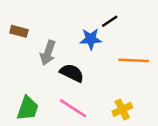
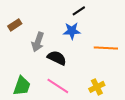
black line: (110, 21) -> (79, 11), moved
brown rectangle: (19, 31) -> (15, 25), turned -48

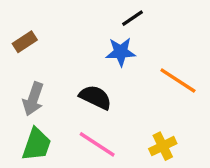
gray arrow: (38, 42) -> (33, 99), moved
orange line: (106, 48) -> (178, 80), turned 30

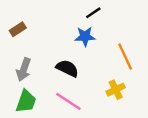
orange line: (178, 80) -> (125, 57), turned 32
yellow cross: (163, 146) -> (116, 90), moved

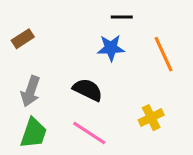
black line: (93, 13) -> (122, 17), turned 35
orange line: (125, 57) -> (163, 54), moved

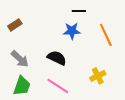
gray arrow: (30, 91) -> (20, 59), turned -66

